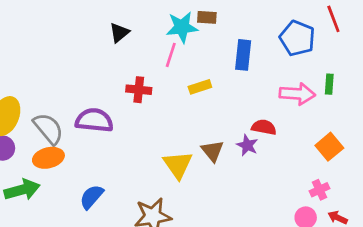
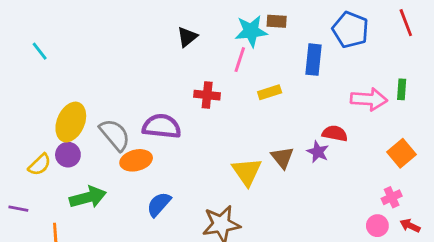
blue pentagon: (297, 38) -> (350, 30), moved
orange ellipse: (48, 158) -> (136, 160), moved

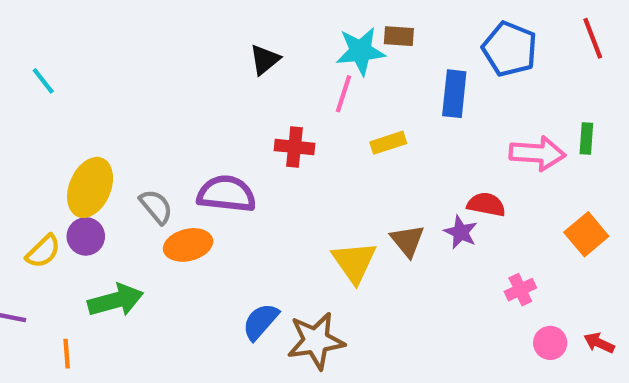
gray semicircle: (115, 135) -> (156, 207), size x0.7
pink cross: (392, 197) -> (520, 290), moved
blue semicircle: (159, 204) -> (260, 322), moved

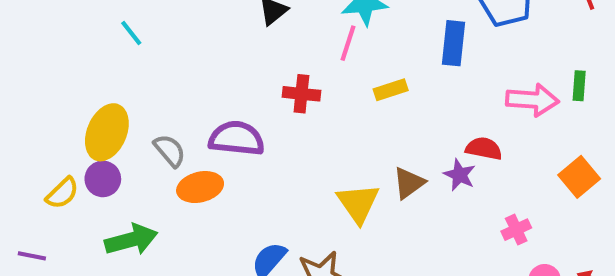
cyan line: (43, 81) -> (131, 33), moved
brown triangle: (407, 241) -> (409, 183), turned 33

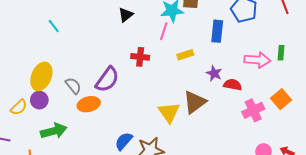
purple semicircle: (237, 138) -> (107, 79), turned 120
purple star: (459, 175) -> (214, 73), moved
brown triangle: (409, 183) -> (195, 102), size x1.4
pink cross: (516, 230) -> (253, 110), moved, size x1.5

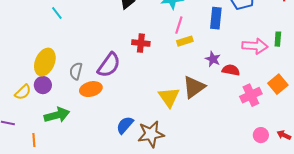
pink line: (164, 31) -> (179, 25), moved
gray semicircle: (73, 86) -> (76, 71), turned -126

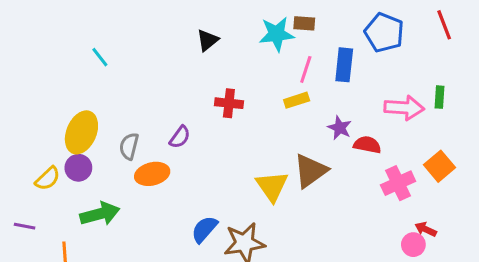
pink line: (179, 25) -> (306, 69), moved
purple semicircle: (109, 65) -> (180, 137), size x0.6
red arrow: (284, 135) -> (426, 229), moved

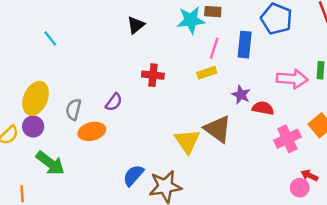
brown triangle: (310, 171) -> (218, 129), turned -48
green arrow: (100, 214) -> (50, 163), turned 52

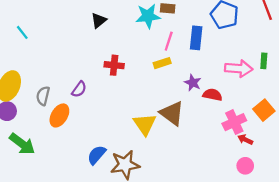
orange ellipse: (92, 131) -> (59, 115), turned -45
red arrow: (309, 175) -> (245, 140), moved

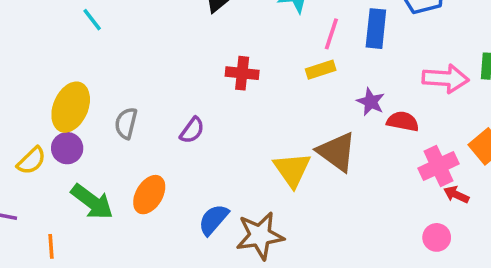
purple semicircle: (79, 89) -> (192, 130), moved
orange ellipse: (59, 115) -> (149, 195), moved
pink circle: (245, 166) -> (437, 237), moved

